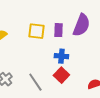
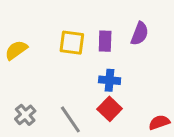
purple semicircle: (81, 25) -> (140, 34), size x0.7

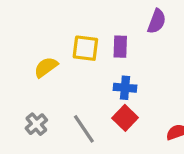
purple semicircle: (140, 34) -> (157, 21), moved
yellow semicircle: (16, 50) -> (46, 67), moved

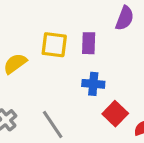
red square: (125, 118) -> (115, 114), moved

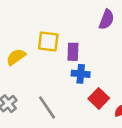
purple rectangle: (89, 43) -> (73, 52), moved

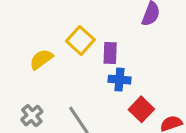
yellow square: (48, 41) -> (80, 40), turned 35

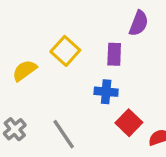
purple rectangle: (110, 53) -> (114, 54), moved

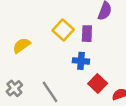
yellow square: (65, 51) -> (63, 30), moved

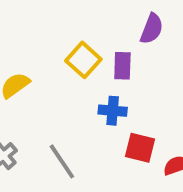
red square: (98, 84) -> (140, 148), turned -30

